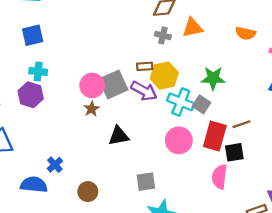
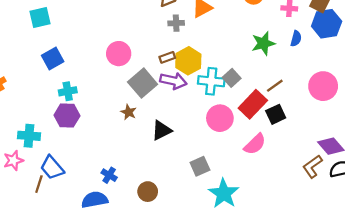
green star: (213, 78) -> (263, 43), moved
pink circle: (92, 85) -> (119, 54), moved
gray square: (202, 104) -> (232, 78), turned 30
red rectangle: (215, 136) -> (253, 104), turned 44
pink semicircle: (220, 177) -> (255, 144), moved, turned -125

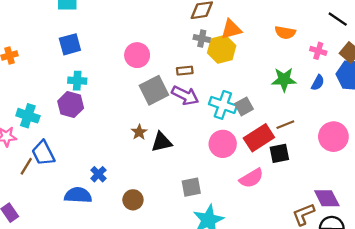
yellow hexagon: (188, 61) -> (222, 49), moved
brown star: (129, 112) -> (139, 132), moved

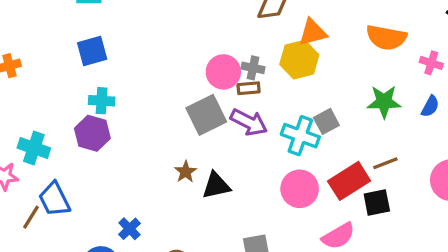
orange semicircle: (285, 33) -> (386, 37), size x1.4
gray cross: (202, 38) -> (253, 68), moved
pink circle: (137, 55) -> (223, 72), moved
gray square: (244, 106) -> (326, 121), moved

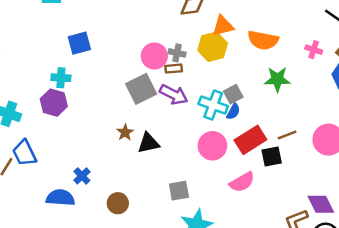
orange semicircle: (386, 37) -> (263, 40), moved
blue square: (92, 51) -> (79, 43), moved
blue semicircle: (430, 106) -> (233, 112), moved
brown line: (385, 163) -> (287, 135), moved

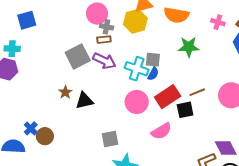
pink circle: (154, 56) -> (97, 14), moved
gray square: (233, 94) -> (153, 60), turned 35
brown circle: (118, 203) -> (45, 136), moved

